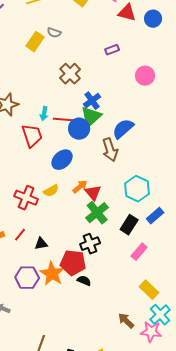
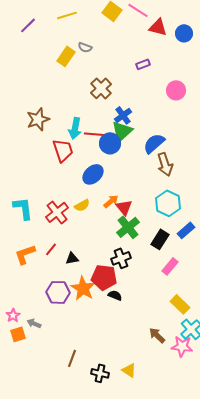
cyan arrow: (44, 114) -> (75, 128), size x1.5
brown arrow: (110, 150) -> (165, 164), moved
red cross: (26, 198) -> (57, 212), turned 30

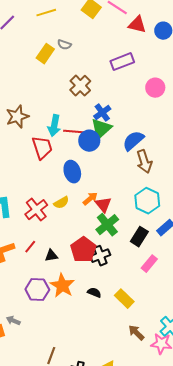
purple rectangle: (143, 64) -> (122, 62), size x1.6
blue ellipse: (93, 174) -> (72, 172), turned -65
red pentagon: (104, 277) -> (83, 250), moved, turned 30
yellow rectangle: (180, 304) -> (124, 299), moved

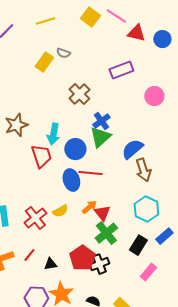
red line: (75, 132) -> (90, 173), moved
blue circle: (89, 141) -> (75, 149), moved

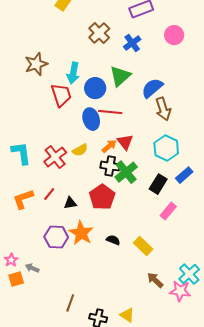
blue cross: (101, 121) -> (132, 43), moved
red triangle: (102, 213) -> (125, 142), moved
black cross: (99, 264) -> (110, 166), moved, turned 30

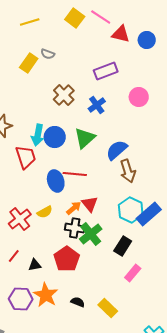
blue circle: (95, 88) -> (55, 137), moved
blue rectangle: (184, 175) -> (149, 214), moved, size x1.4

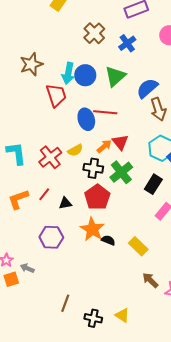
black cross: (75, 228) -> (93, 168), moved
orange star: (46, 295) -> (92, 229), moved

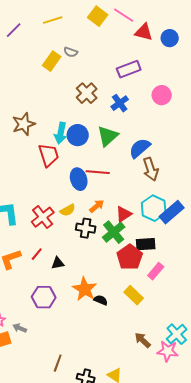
red triangle: (120, 142) -> (124, 214), moved, turned 36
black rectangle: (153, 184) -> (146, 244), turned 54
red pentagon: (97, 197) -> (130, 257), moved
yellow rectangle: (138, 246) -> (134, 295), moved

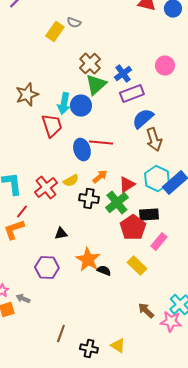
purple rectangle: (129, 69) -> (132, 94), moved
green triangle: (108, 136) -> (96, 85), moved
red line: (37, 254) -> (22, 212), moved

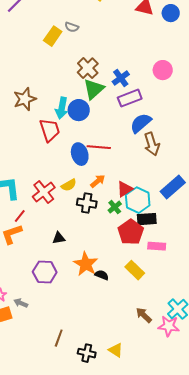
cyan hexagon: (157, 179) -> (138, 200), moved
green cross: (117, 203) -> (115, 207), size x0.6
pink rectangle: (159, 242) -> (157, 246), turned 54

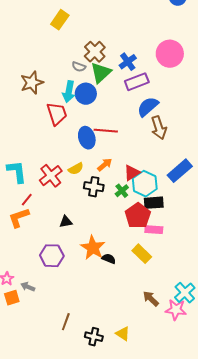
gray semicircle: (72, 27) -> (79, 67), moved
pink circle: (163, 70) -> (170, 54), size x1.4
pink rectangle: (157, 246) -> (154, 230), moved

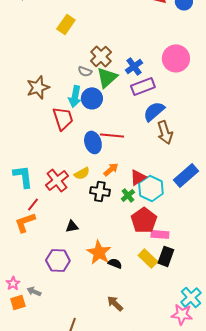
black rectangle: (154, 203) -> (166, 256), moved, turned -66
brown arrow: (151, 299) -> (115, 303), moved

